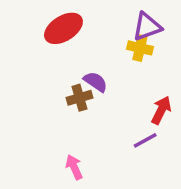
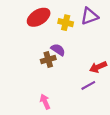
yellow cross: (140, 48) -> (66, 23), moved
red arrow: (161, 110) -> (98, 67), turned -140

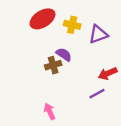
purple triangle: (89, 16) -> (98, 34), moved

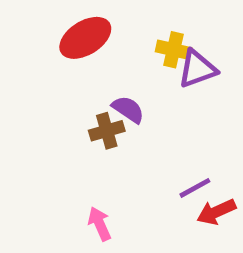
yellow cross: (72, 25) -> (173, 50), moved
red arrow: (108, 73) -> (216, 212), moved

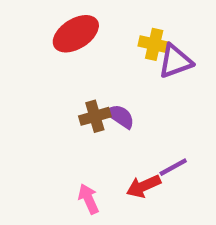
purple semicircle: (128, 109) -> (120, 116), moved
red arrow: (216, 212) -> (144, 186), moved

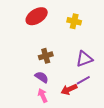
purple triangle: (175, 61) -> (84, 59), moved
purple semicircle: (120, 116) -> (42, 77), moved

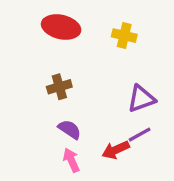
red ellipse: (37, 16) -> (61, 27), turned 45
brown cross: (46, 56) -> (59, 87), moved

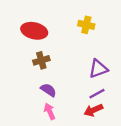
red ellipse: (61, 27) -> (34, 31), moved
red arrow: (116, 150) -> (93, 110), moved

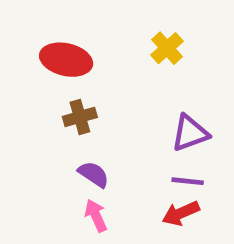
yellow cross: (86, 25) -> (167, 48), turned 35
purple line: (97, 94) -> (188, 181), turned 35

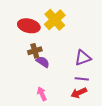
yellow cross: (167, 48) -> (55, 20), moved, size x1.5
purple semicircle: (94, 174) -> (43, 62), moved

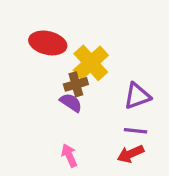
yellow cross: (55, 20) -> (91, 63), moved
brown cross: (35, 51) -> (76, 84), moved

